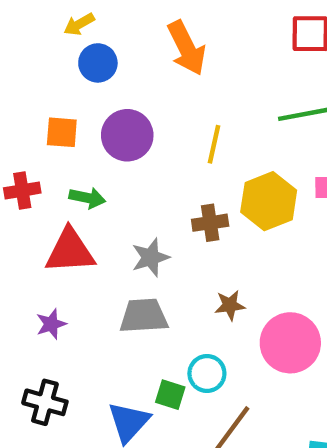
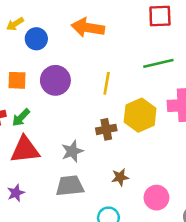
yellow arrow: (79, 24) -> (15, 24), moved
orange arrow: (187, 48) -> (88, 28), turned 128
green arrow: (87, 198) -> (21, 118), moved, turned 126
pink circle: (290, 343) -> (156, 198), size x0.7

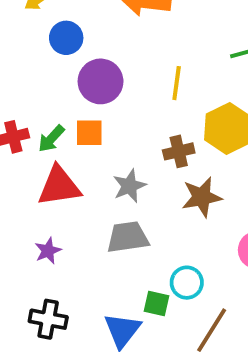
blue circle: (36, 39) -> (66, 38), moved
orange square: (17, 80) -> (89, 133), moved
brown star: (120, 177) -> (202, 197), moved, size x1.5

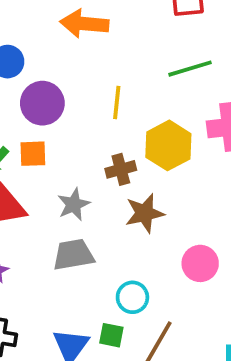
green square: (156, 304) -> (111, 335), moved

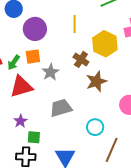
brown cross: (121, 169) -> (81, 59), turned -35
gray star: (74, 204) -> (50, 72), moved
green square: (111, 335) -> (34, 137), moved

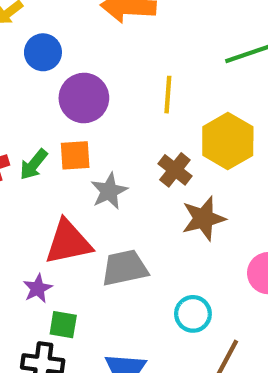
red triangle: (21, 87) -> (68, 242), moved

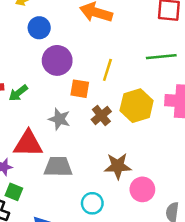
orange square: (75, 155) -> (80, 89), moved
gray star: (109, 191) -> (59, 119), turned 30
brown star: (203, 218) -> (118, 166), moved

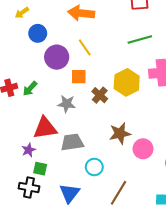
yellow line: (107, 70) -> (85, 47), moved, turned -42
cyan circle: (92, 203) -> (94, 167), moved

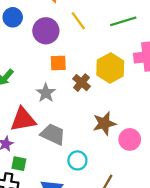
yellow line: (85, 47) -> (78, 21), moved
purple circle: (57, 57) -> (46, 31), moved
gray star: (67, 104) -> (46, 93), turned 30
gray trapezoid: (72, 142) -> (53, 134), turned 35

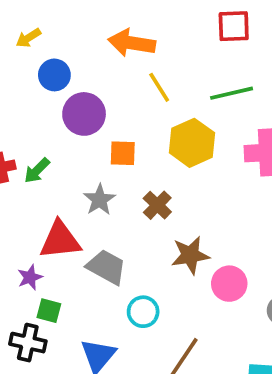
purple circle: (46, 31) -> (84, 114), moved
yellow hexagon: (110, 68) -> (192, 143), moved
brown cross: (81, 83) -> (157, 205), moved

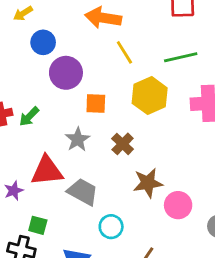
purple star: (30, 277) -> (14, 191), moved

